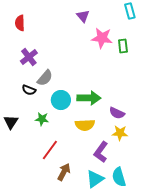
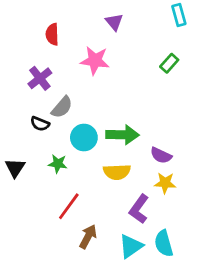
red semicircle: (20, 23) -> (52, 34), moved
pink star: (102, 38) -> (95, 60), moved
green rectangle: (123, 46) -> (169, 63), turned 48

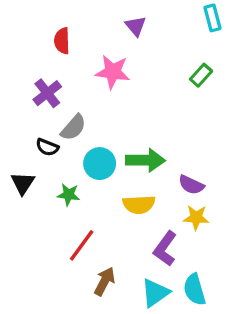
black triangle: (15, 168) -> (23, 183), moved

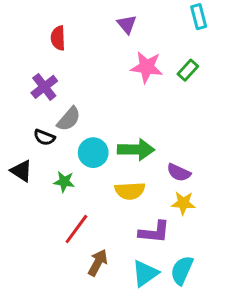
pink star: (113, 72) -> (147, 67), moved
black triangle: (23, 183) -> (21, 171), turned -30
purple L-shape: (165, 249) -> (154, 232), turned -120
cyan semicircle: (195, 290) -> (182, 270), turned 40

